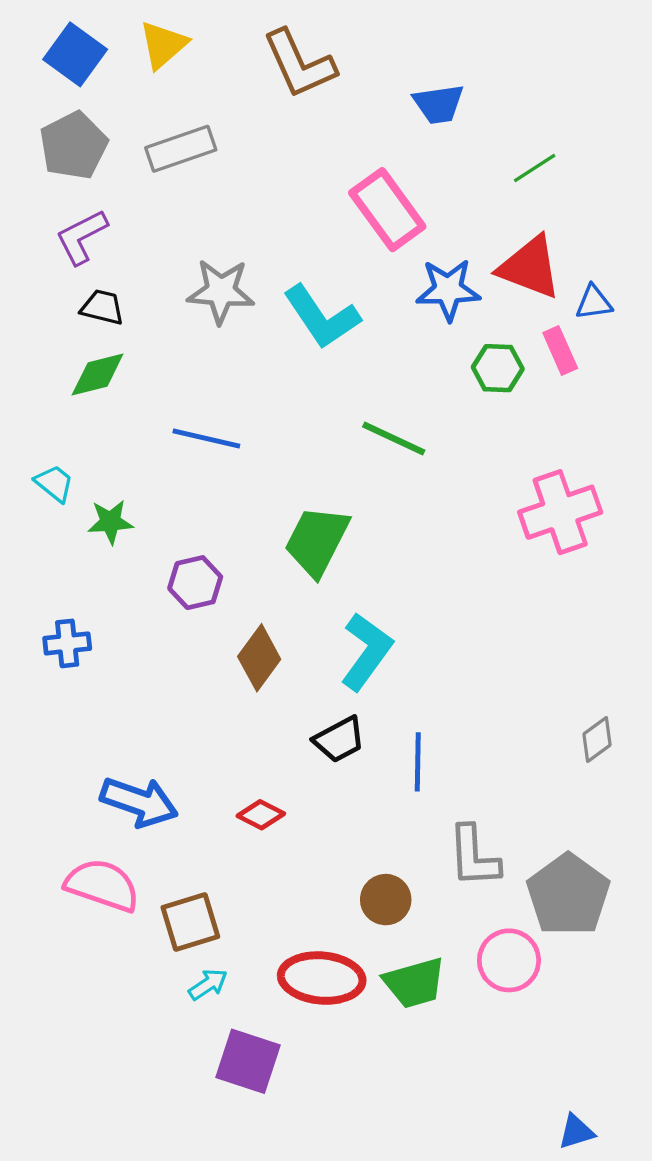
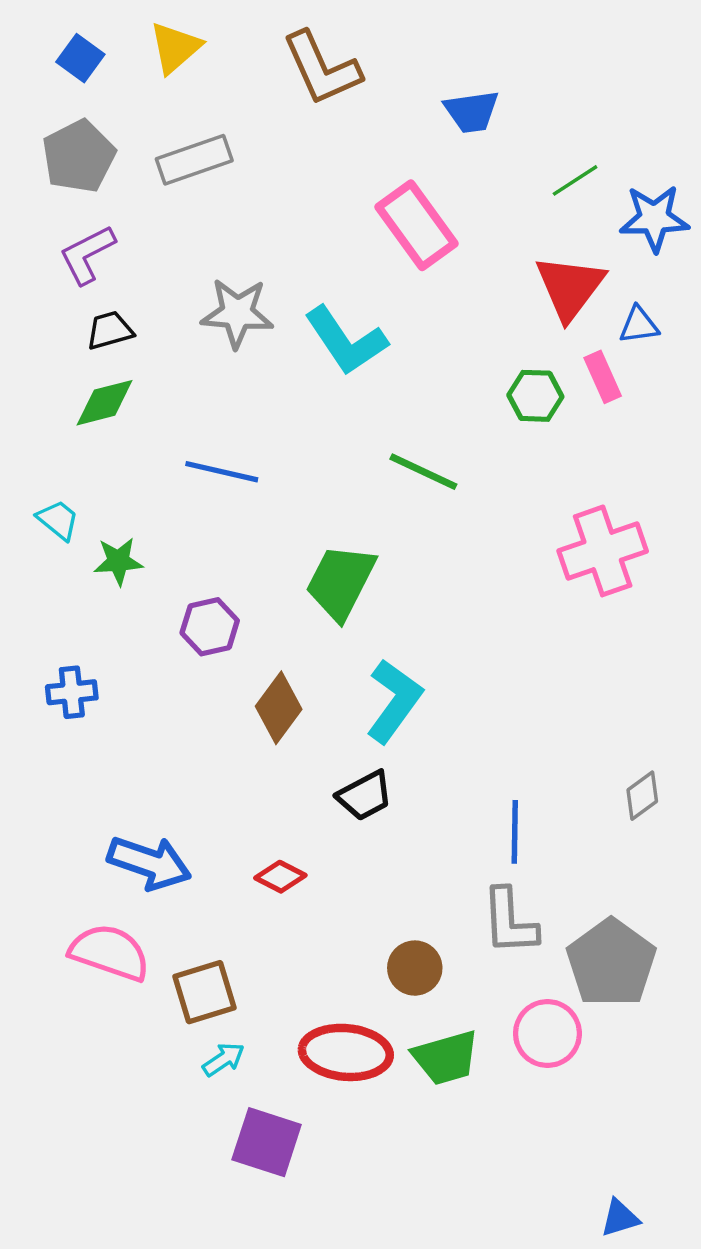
blue square: (75, 54) -> (80, 58), size x0.7
red triangle: (530, 267) -> (570, 287), turned 46
blue star: (448, 290) -> (654, 218), moved
black trapezoid: (102, 307) -> (110, 330), turned -30
blue line: (418, 762) -> (515, 832), moved

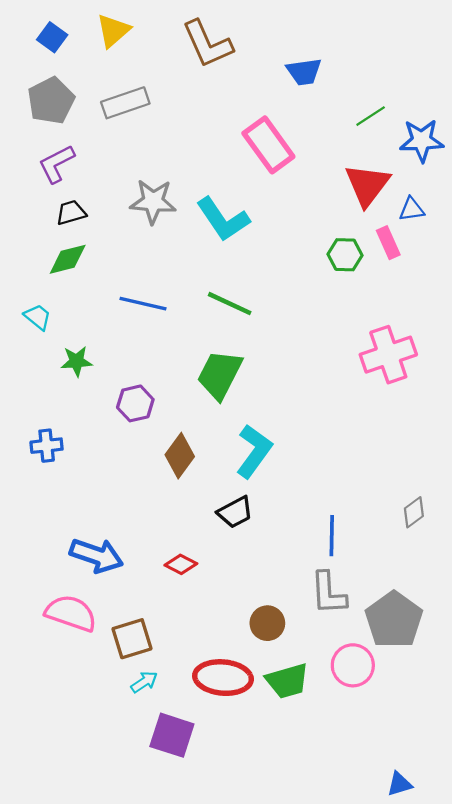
green line: (423, 472) -> (230, 304), moved
cyan trapezoid: (58, 520) -> (38, 317), moved

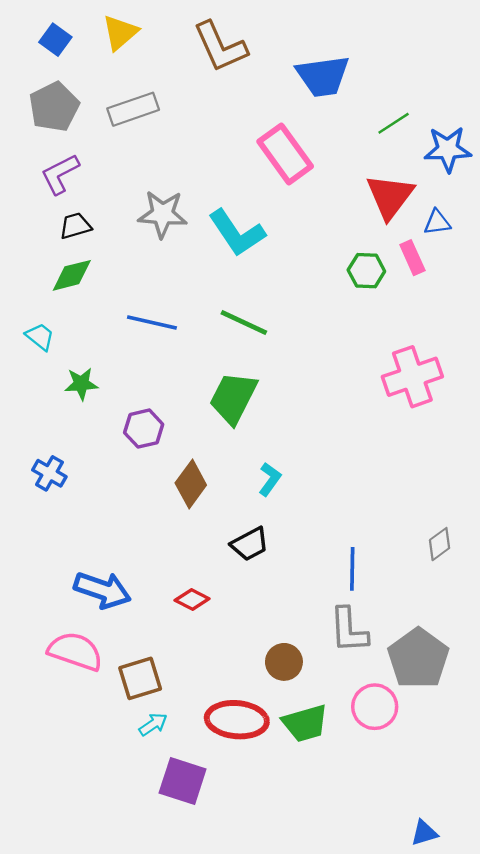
blue trapezoid: (304, 72) -> (323, 76), size x1.4
blue cross: (47, 446) -> (49, 473), turned 36
cyan L-shape: (254, 451) -> (270, 479), size x0.6

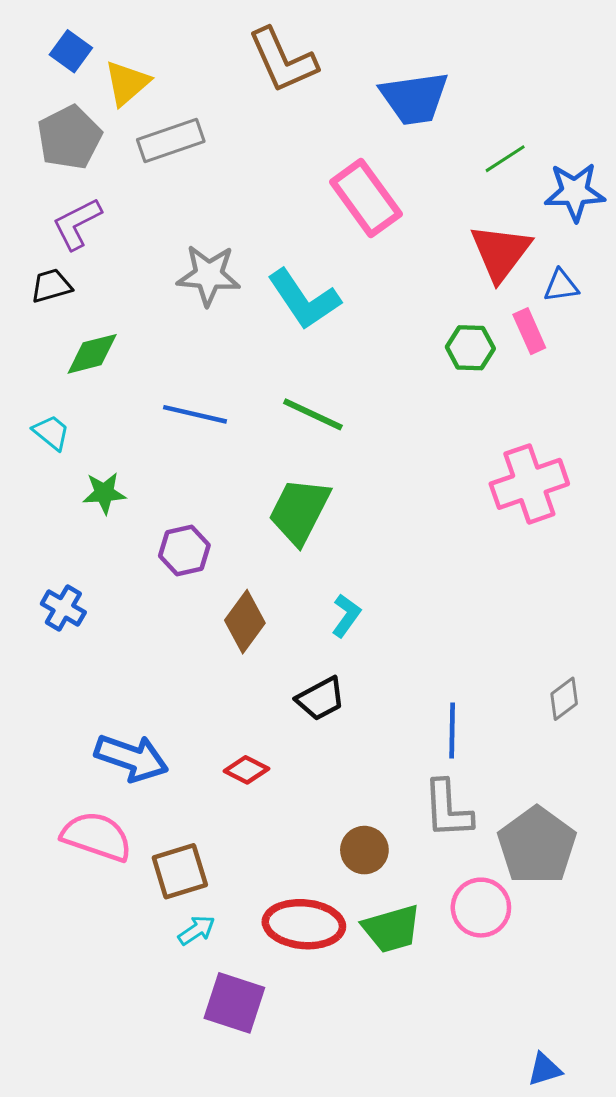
yellow triangle: (120, 33) -> (127, 83), moved
black trapezoid: (75, 226) -> (51, 286), moved

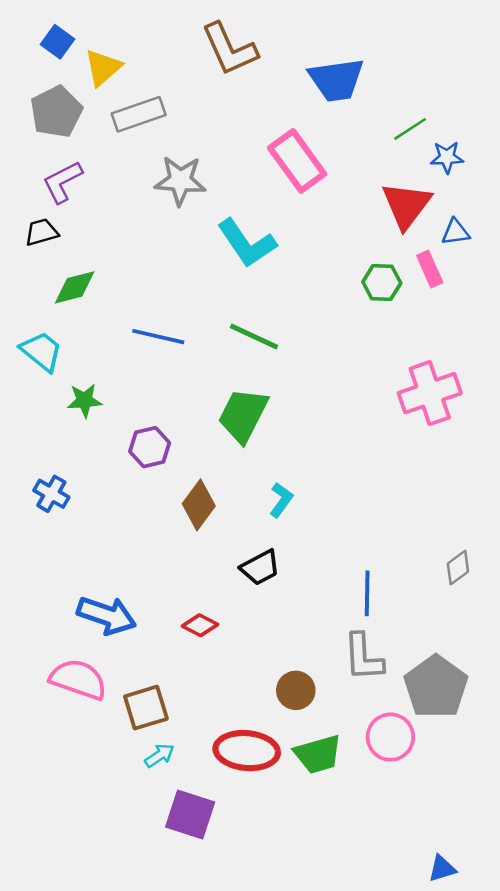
blue star: (575, 192) -> (447, 157), moved, size x0.7
gray star: (209, 275) -> (180, 181), moved
cyan trapezoid: (51, 432) -> (42, 351), size x1.4

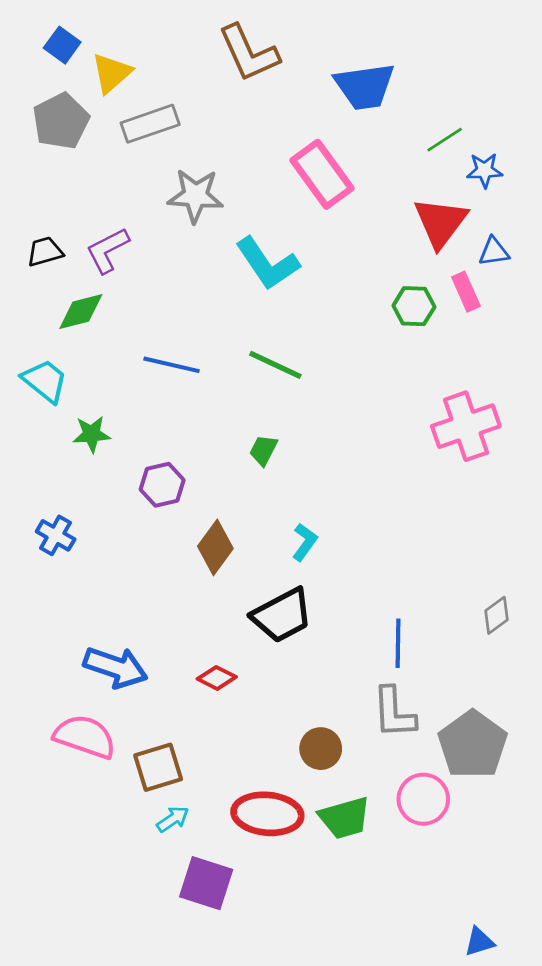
purple L-shape: (62, 182) -> (108, 250), moved
green trapezoid: (243, 415) -> (263, 450), size x0.5
black trapezoid: (260, 568) -> (282, 615), size x1.4

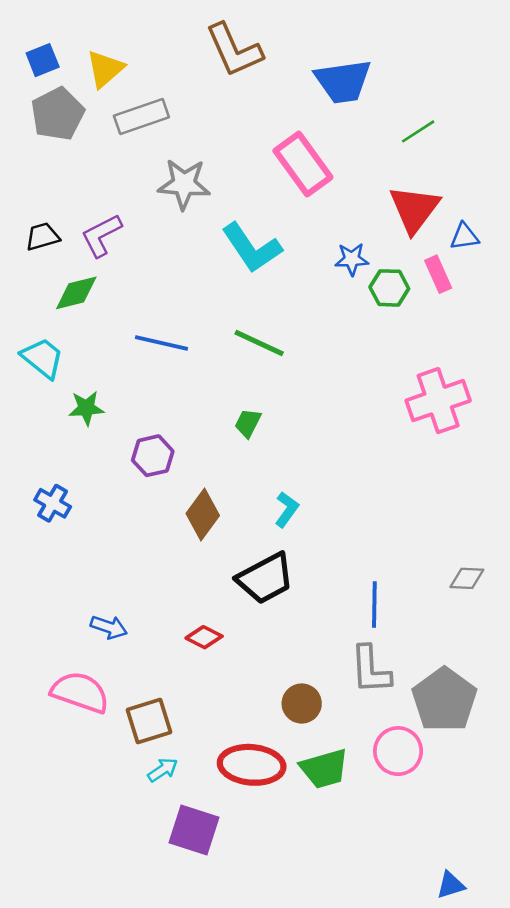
blue square: (62, 45) -> (43, 60), moved, turned 32
blue star: (485, 170) -> (352, 259), moved
gray diamond: (497, 615) -> (467, 578), turned 39
blue arrow: (116, 667) -> (109, 627), size x0.6

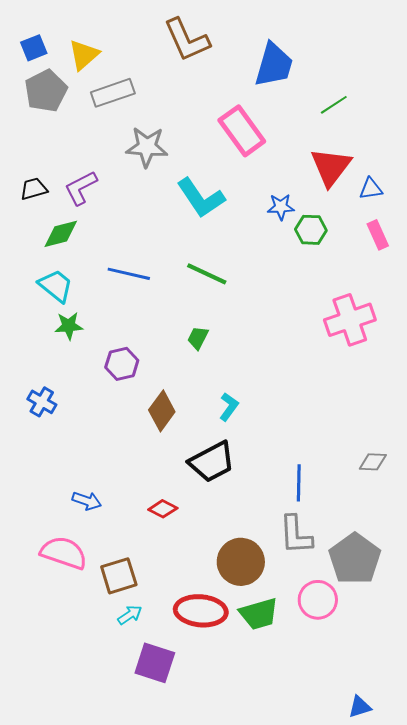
blue trapezoid: (343, 81) -> (274, 65), turned -66
pink rectangle: (438, 274) -> (378, 235), moved
cyan trapezoid: (43, 358) -> (56, 286), moved
brown circle: (302, 704) -> (241, 562), size x1.5

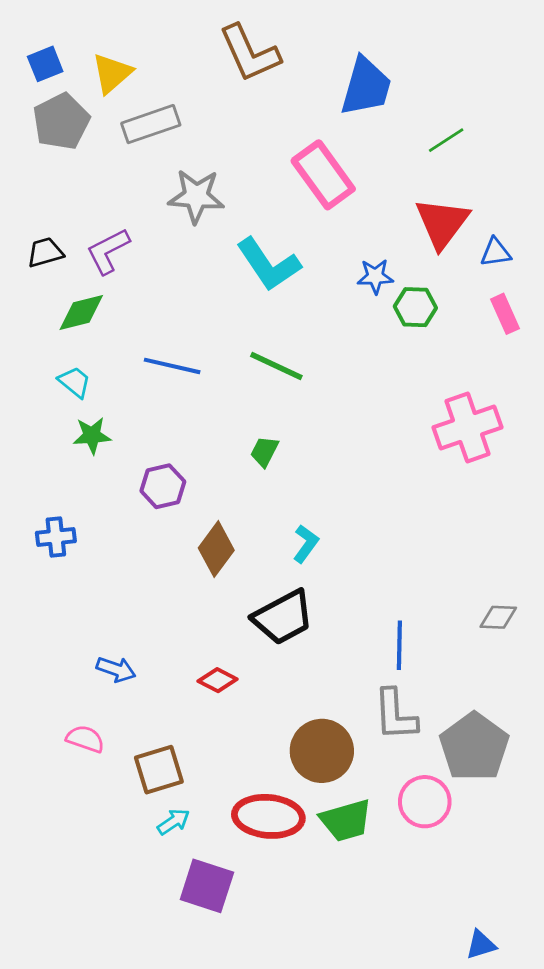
cyan trapezoid: (56, 286) -> (75, 382), size x0.7
blue cross: (42, 402) -> (56, 537), turned -36
pink semicircle: (64, 553) -> (85, 739), size x0.6

